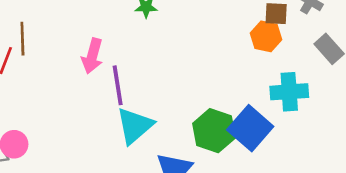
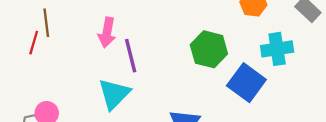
cyan triangle: (135, 126) -> (114, 94), moved
green hexagon: (214, 131) -> (209, 49), moved

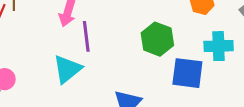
blue square: (246, 83) -> (187, 73), turned -36

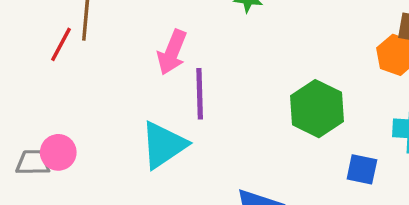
blue square: (187, 73) -> (362, 169), size x0.6

